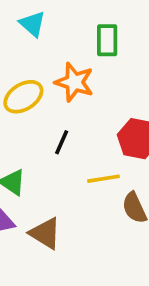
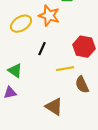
brown triangle: (45, 233) -> (54, 107), moved

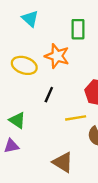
yellow ellipse: (21, 24) -> (24, 65), turned 50

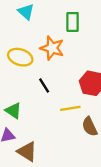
black line: (49, 95) -> (44, 86), turned -56
brown triangle: (63, 162) -> (27, 152), moved

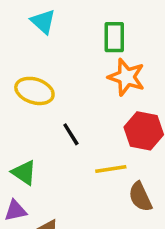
orange star: (52, 48) -> (126, 77), moved

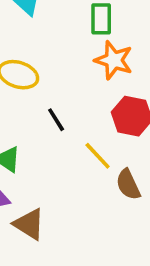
yellow line: (111, 169) -> (98, 156), turned 56

